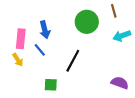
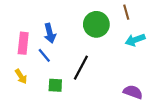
yellow arrow: (18, 60) -> (21, 76), moved
green square: (51, 85) -> (55, 85), moved

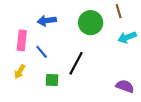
blue arrow: (50, 33) -> (47, 21), moved, turned 96
yellow arrow: (21, 76) -> (20, 72), turned 64

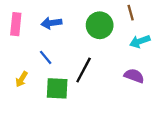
pink rectangle: (22, 40) -> (16, 24), moved
green square: (52, 80) -> (57, 88), size x1.5
purple semicircle: (125, 86) -> (134, 76), moved

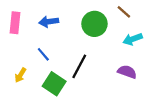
brown line: (131, 13) -> (124, 12), turned -32
green square: (57, 88) -> (54, 84), turned 30

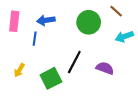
blue line: (43, 54) -> (35, 39), moved, turned 48
purple semicircle: (127, 72) -> (105, 68), moved
green square: (54, 84) -> (51, 78), turned 30

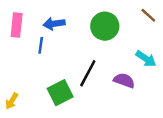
brown line: (116, 11) -> (148, 15), moved
cyan arrow: (124, 37) -> (146, 59), moved, turned -126
yellow arrow: (19, 70) -> (12, 101), moved

